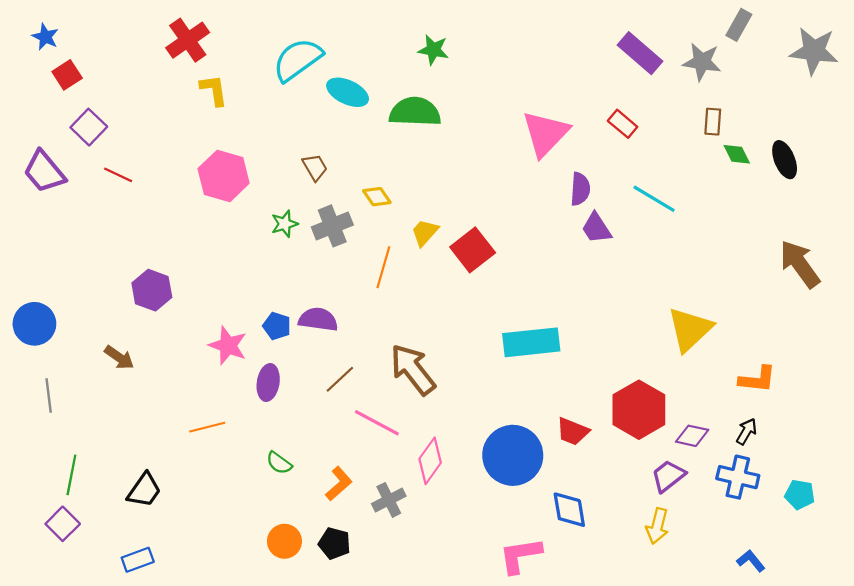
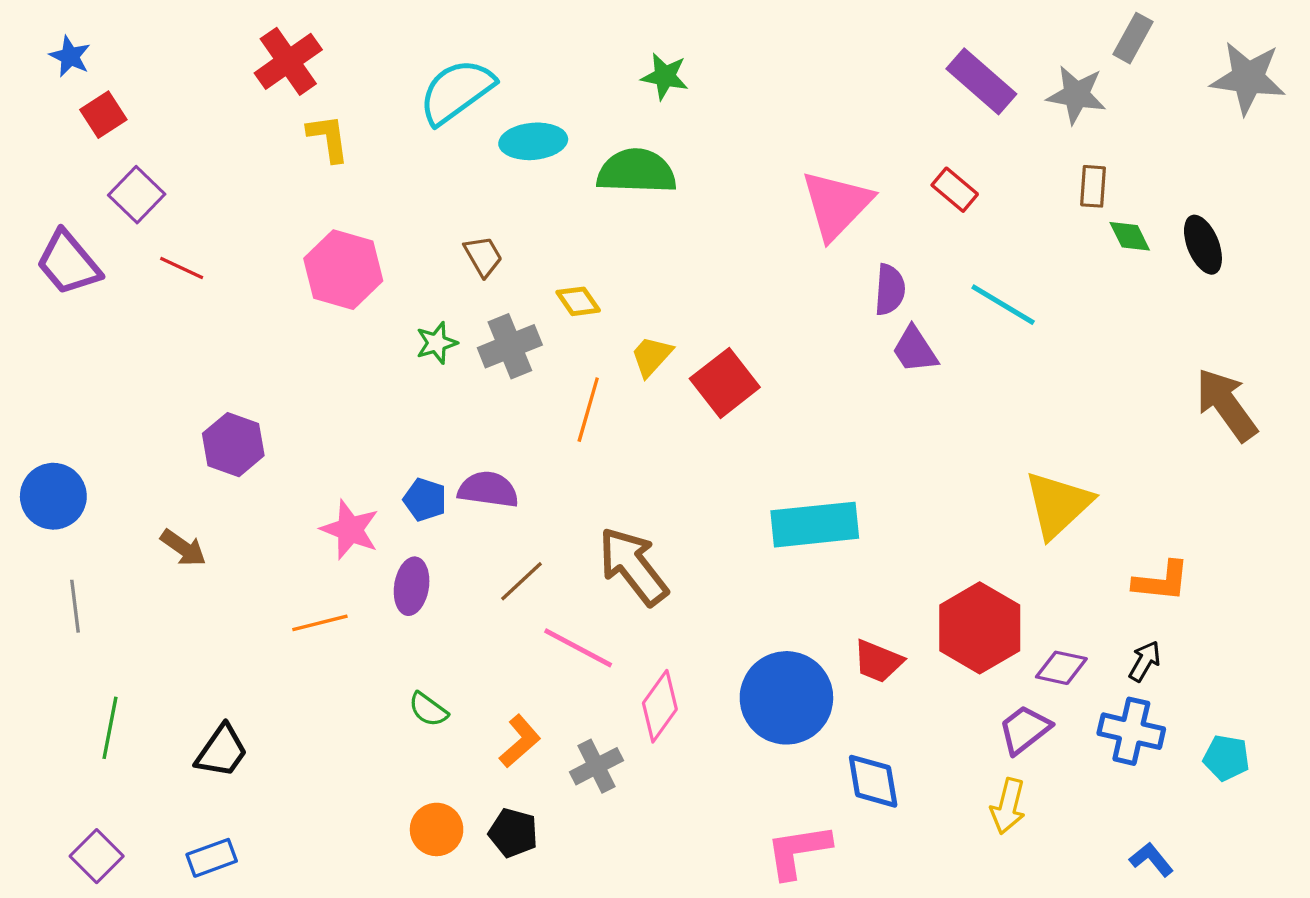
cyan ellipse: (348, 92) -> (533, 141), turned -30
orange line: (207, 427) -> (320, 623), moved
purple square: (63, 524) -> (97, 856), moved

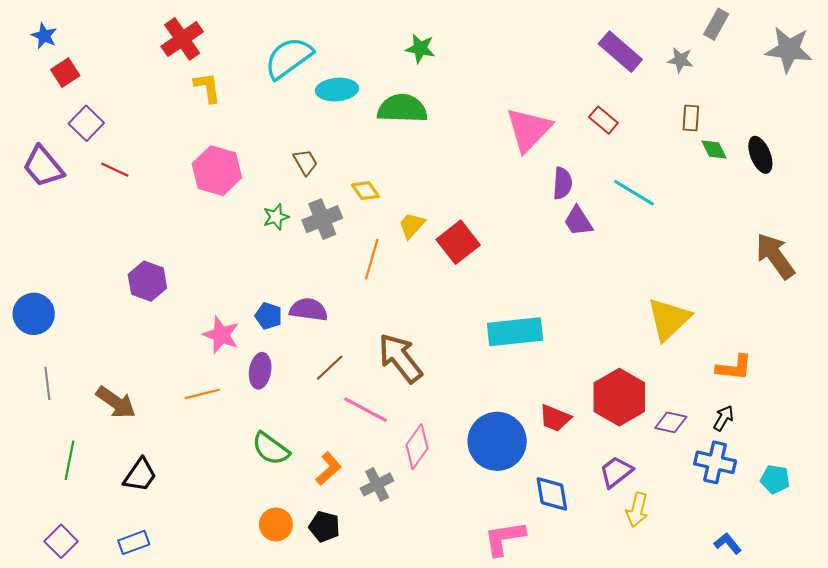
gray star: (1076, 95) -> (680, 60), size x0.7
brown arrow: (183, 548) -> (116, 402), moved, size x1.4
green semicircle: (428, 710) -> (271, 449), size x1.5
purple trapezoid: (1025, 730) -> (616, 472), moved

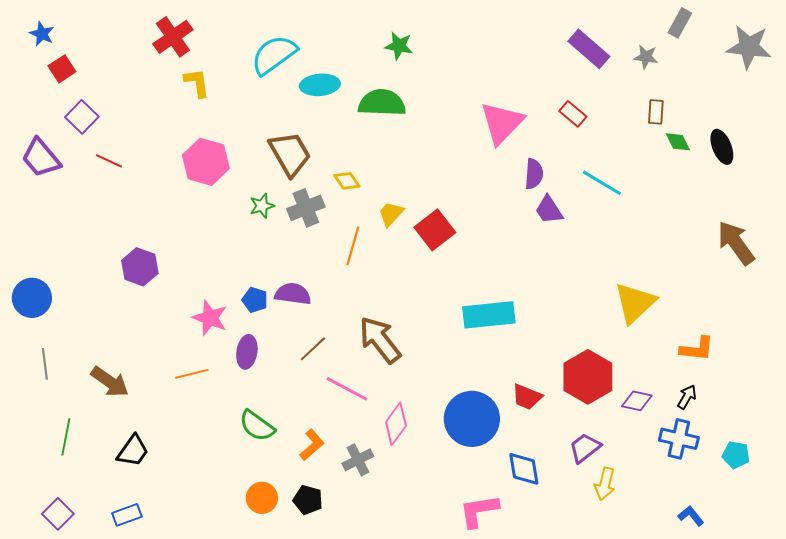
brown trapezoid: (305, 162) -> (290, 154), size x1.8

